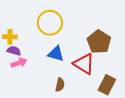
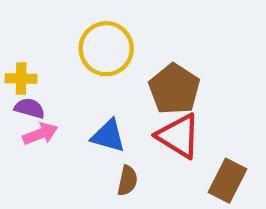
brown pentagon: (99, 42) -> (174, 89), moved
blue triangle: (56, 54) -> (108, 136), moved

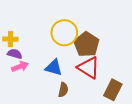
yellow circle: (106, 49) -> (64, 33), moved

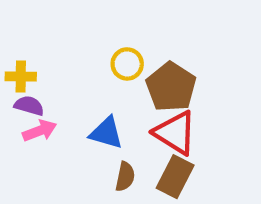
yellow circle: (64, 33) -> (127, 64), size x0.6
brown rectangle: (113, 90) -> (175, 177), moved

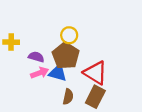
brown pentagon: (171, 87) -> (66, 56), moved
purple semicircle: (29, 106) -> (36, 57), moved
pink arrow: (40, 131) -> (40, 73), moved

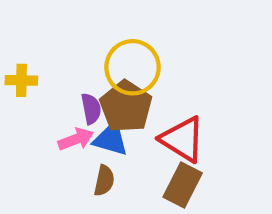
yellow circle: (69, 35) -> (133, 67), size x1.6
purple semicircle: (36, 57) -> (91, 109), moved, turned 63
brown semicircle: (68, 97) -> (104, 181), moved

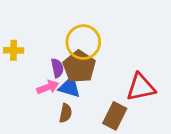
red triangle: (183, 139) -> (141, 87), moved, turned -44

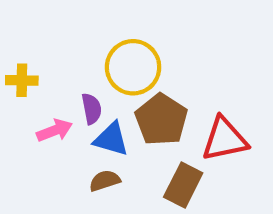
brown pentagon: (79, 67) -> (161, 120), moved
pink arrow: (48, 87) -> (55, 130), moved
brown semicircle: (66, 113) -> (105, 181), turned -120

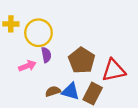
yellow circle: (133, 67) -> (38, 33), moved
yellow cross: (22, 80) -> (11, 24), moved
blue triangle: (111, 139) -> (71, 91), moved

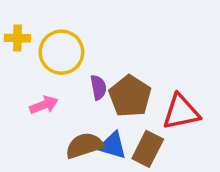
purple semicircle: (46, 55) -> (98, 87), moved
brown semicircle: (53, 91) -> (84, 145), size x1.5

